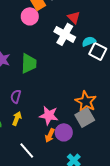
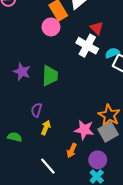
pink star: (49, 115) -> (84, 130), moved
yellow arrow: (17, 118) -> (46, 128), moved
purple circle: (64, 132) -> (98, 160), moved

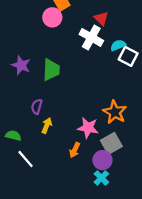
gray square: (108, 132) -> (111, 143), moved
white line: (48, 166) -> (26, 159), moved

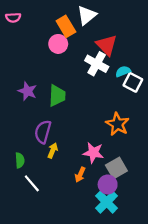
red triangle: (101, 18) -> (107, 45), size x1.5
purple semicircle: (37, 107) -> (43, 132), size x1.5
orange star: (115, 112) -> (117, 124), moved
green semicircle: (13, 136) -> (20, 160), turned 72
cyan cross: (101, 178) -> (107, 202), size x1.5

